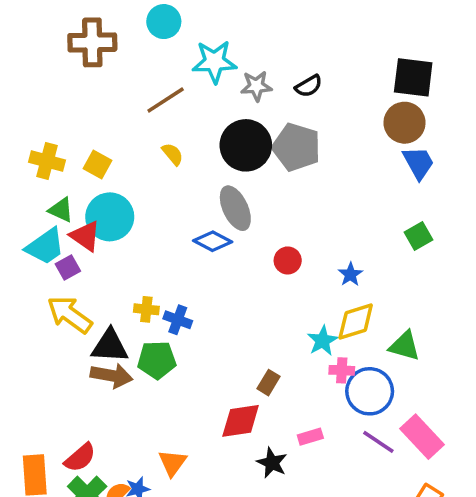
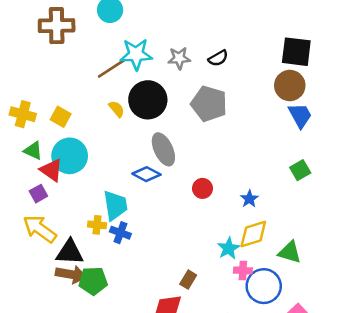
cyan star: (214, 62) -> (136, 54), moved
black circle: (246, 145) -> (148, 100), moved
cyan trapezoid: (45, 247) -> (115, 205), moved, turned -64
green pentagon: (157, 360) -> (93, 281), moved

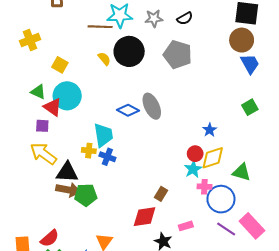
brown line: (111, 69) -> (100, 27), turned 35
yellow cross: (23, 114) -> (30, 40), moved, turned -36
gray ellipse: (163, 149) -> (152, 106), moved
red circle: (203, 188) -> (195, 154), moved
purple square: (38, 194) -> (42, 126), turned 32

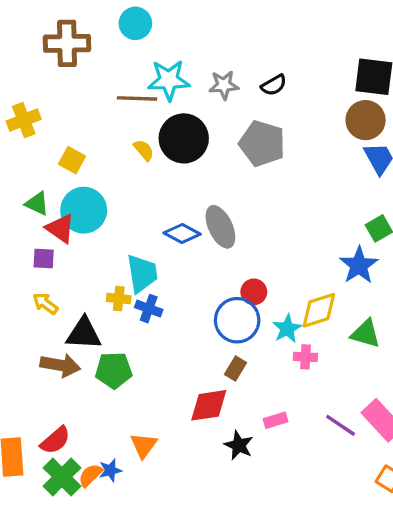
blue star: (210, 130) -> (359, 265), moved, size x1.6
yellow arrow: (43, 154) -> (45, 304), size x0.6
red circle: (195, 154) -> (254, 292), moved
brown arrow: (68, 190) -> (60, 365), moved
blue circle: (221, 199) -> (237, 320), moved

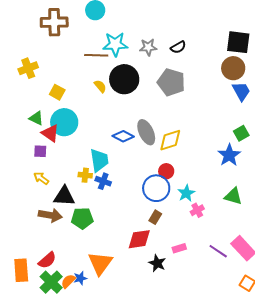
yellow diamond: (319, 310) -> (170, 140), moved
pink cross: (305, 357) -> (197, 210), turned -32
orange triangle: (144, 445) -> (100, 263), size x1.5

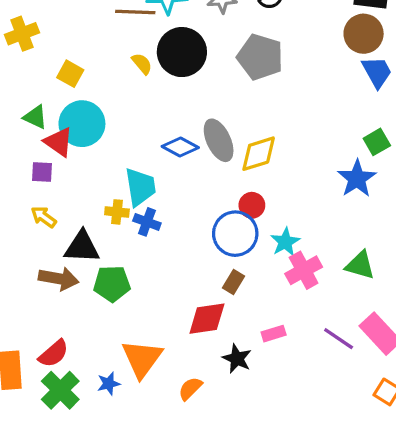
green triangle: (233, 196) -> (360, 265), moved
pink cross: (197, 210) -> (304, 270), size x1.5
orange semicircle: (68, 281) -> (190, 389), moved

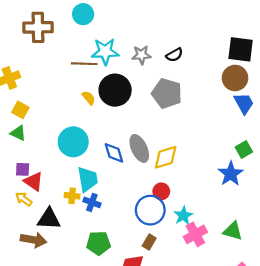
yellow square: (70, 74) -> (20, 110), moved
cyan circle: (82, 124) -> (73, 142), moved
red triangle: (59, 142) -> (34, 181), moved
blue diamond: (180, 147) -> (114, 153), turned 45
green pentagon: (112, 284) -> (99, 243), moved

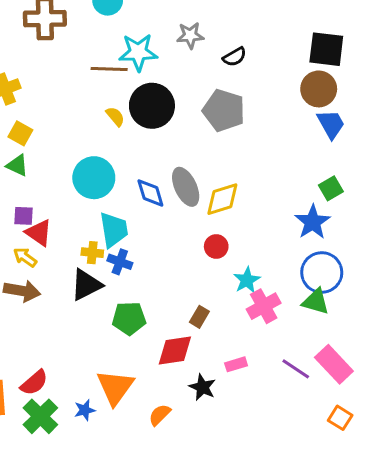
gray star: (141, 55) -> (190, 35), moved
blue circle: (150, 210) -> (322, 272), moved
black triangle: (49, 219) -> (86, 285), moved, turned -30
brown arrow: (34, 240) -> (22, 291), moved

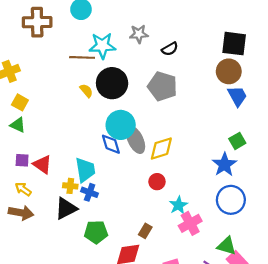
cyan circle: (94, 178) -> (121, 125), moved
red triangle: (39, 233) -> (42, 165), moved
green triangle: (316, 302) -> (227, 246), moved

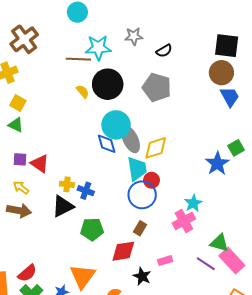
brown cross: (37, 22) -> (24, 39), moved, turned -36
green square: (237, 141) -> (236, 148), moved
cyan trapezoid: (85, 170) -> (137, 169), moved
blue circle: (231, 200) -> (142, 195), moved
cyan star: (178, 205) -> (193, 203), moved

